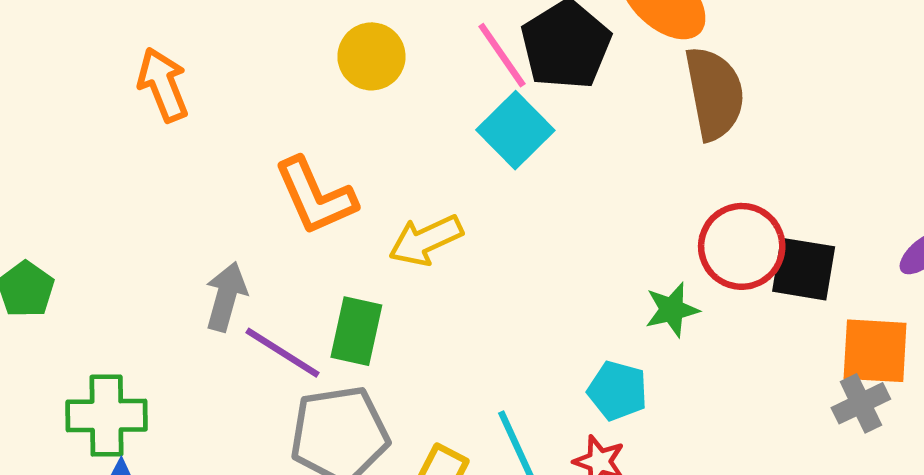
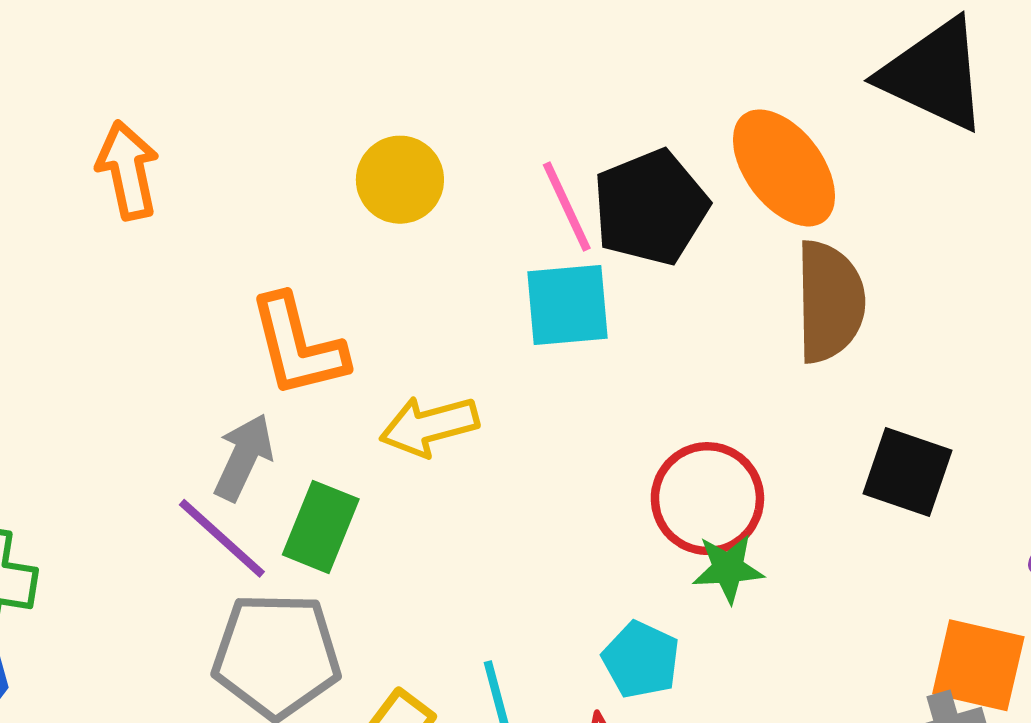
cyan square: (515, 130) -> (567, 305), turned 30
red circle: (742, 246) -> (707, 499), moved
black square: (804, 269) -> (908, 472), moved
gray arrow: (226, 297) -> (244, 457), moved

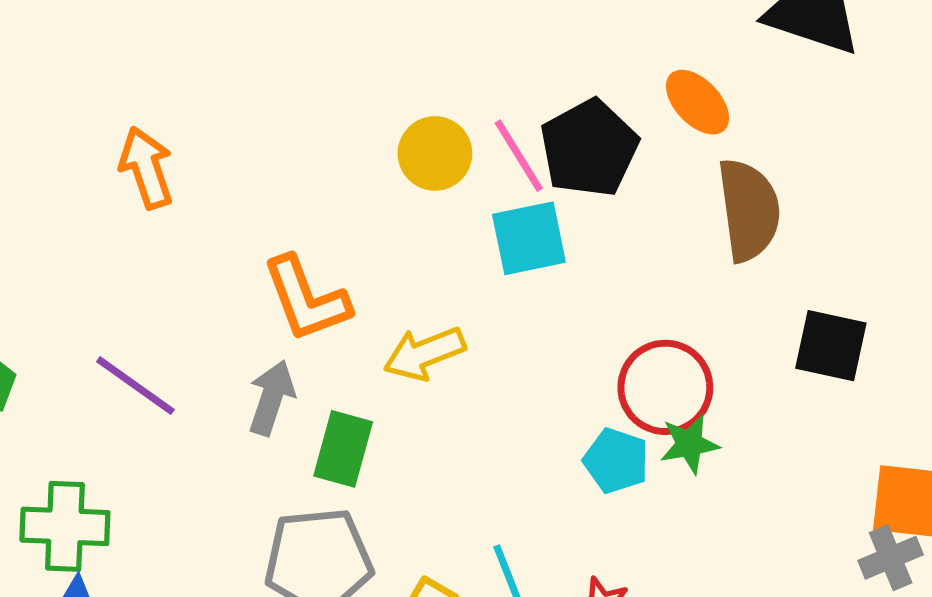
orange ellipse: (784, 168) -> (697, 102), size x0.7
yellow circle: (400, 180) -> (435, 153), moved
purple line: (222, 538) -> (135, 386), moved
cyan pentagon: (641, 660) -> (616, 461), moved

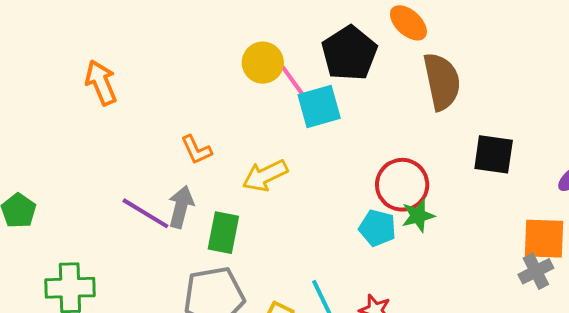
pink line: (519, 156) -> (293, 81), moved
orange L-shape: (306, 299) -> (196, 150), size x0.6
purple line: (135, 386) -> (145, 213), moved

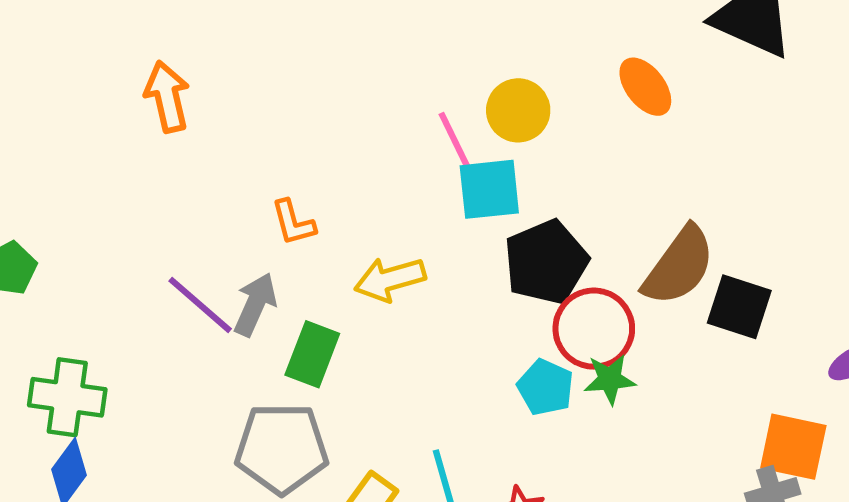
black pentagon: (349, 53) -> (546, 262), moved
yellow circle: (263, 63) -> (518, 110), moved
brown semicircle: (442, 81) -> (679, 266), moved, turned 38

